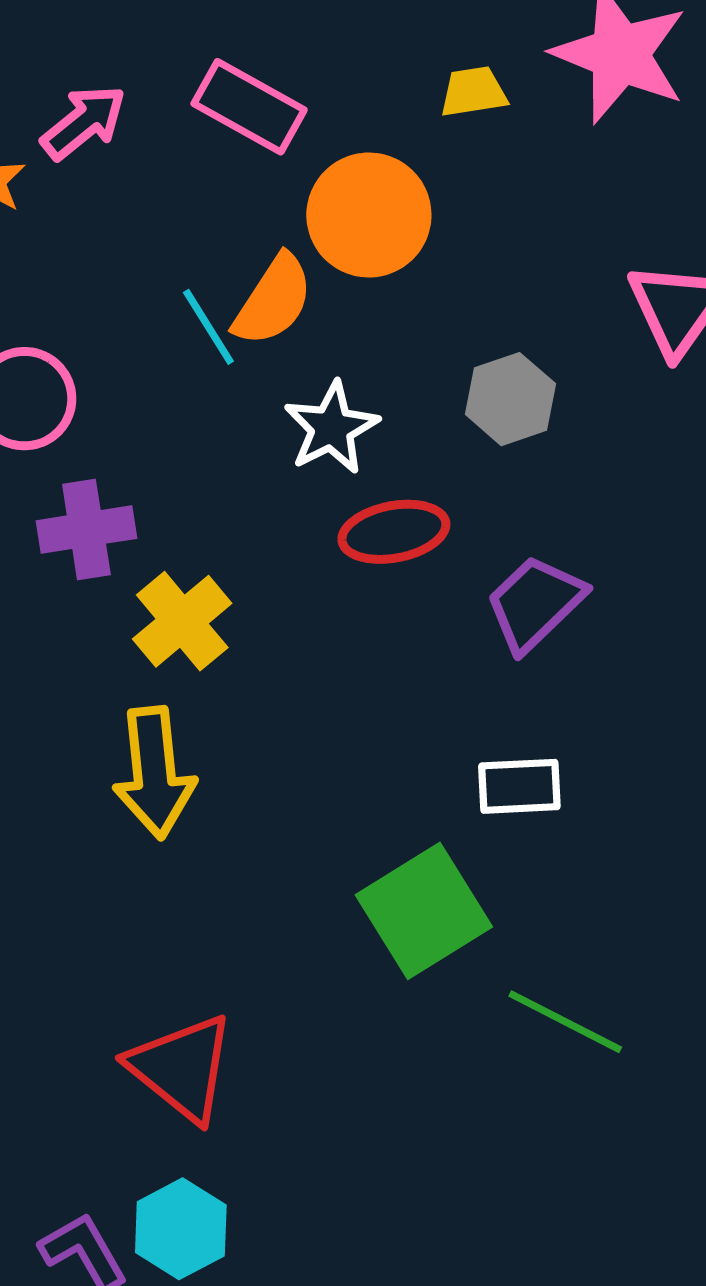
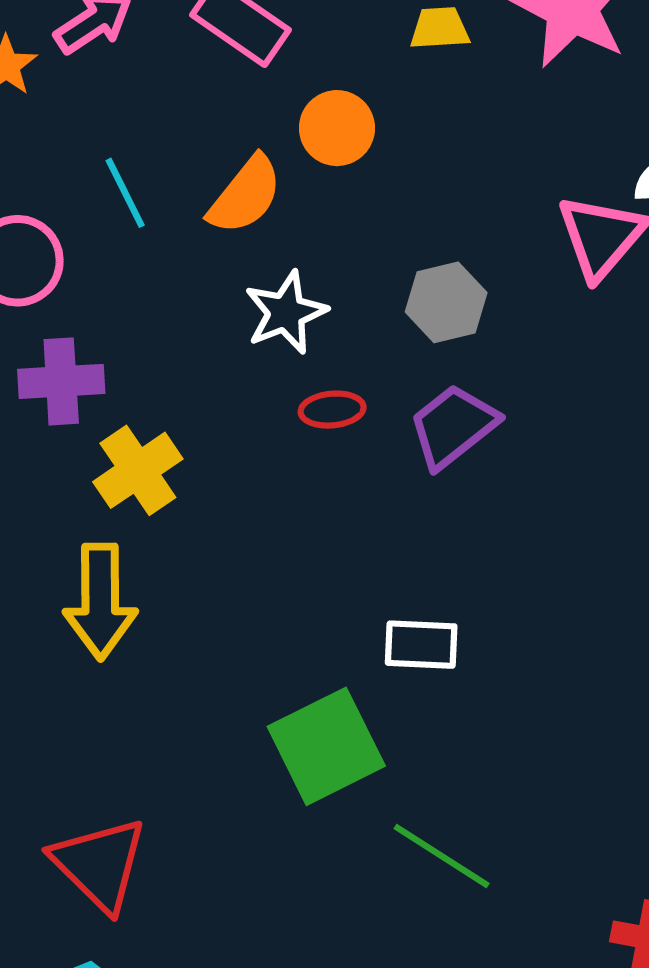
orange circle: (369, 215) -> (337, 128), size x0.7
cyan line: (208, 327) -> (125, 193), moved
red ellipse: (394, 532) -> (332, 410), size x0.7
purple trapezoid: (535, 603) -> (453, 426), moved

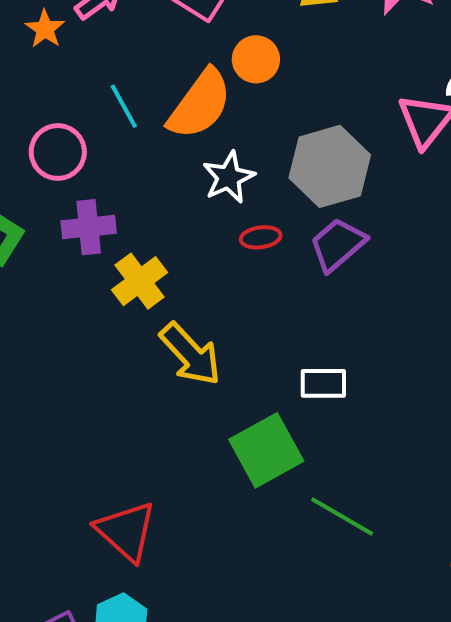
orange semicircle: (245, 195) -> (200, 104), size x1.4
gray hexagon: (446, 302) -> (330, 166), size x1.6
yellow arrow: (100, 602) -> (190, 354), moved, turned -40

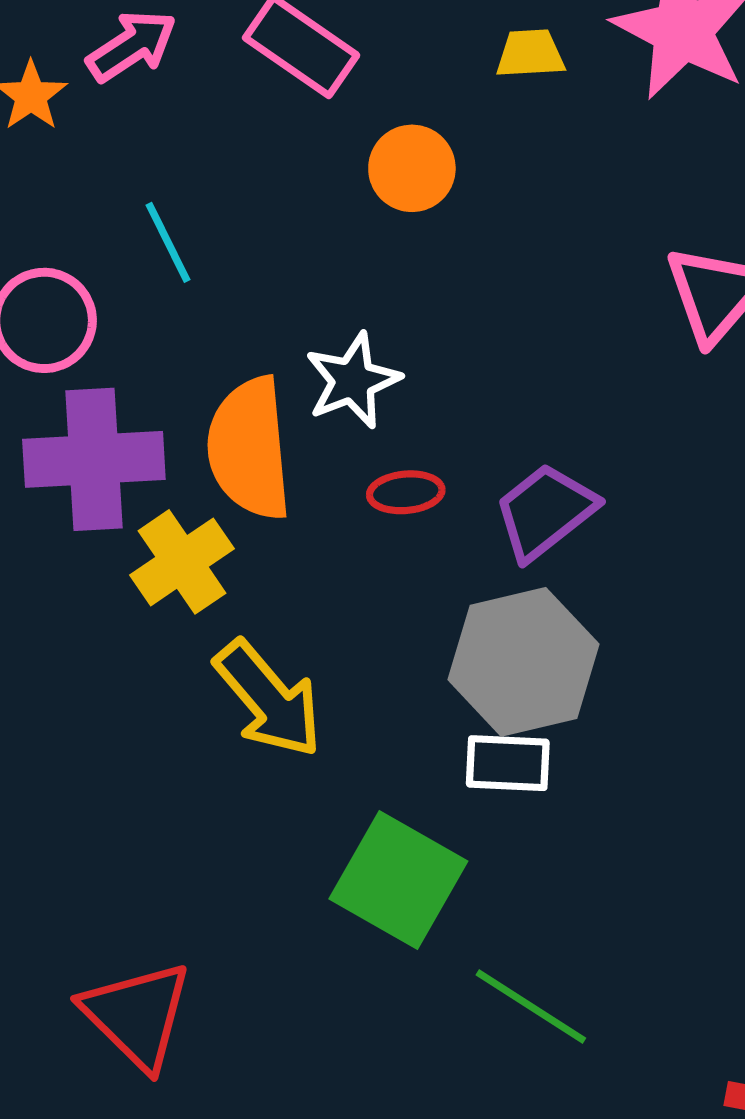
orange semicircle: (200, 104) -> (249, 449), moved, turned 136
gray hexagon: (330, 166) -> (523, 662), moved
purple cross: (89, 227) -> (94, 459), size x1.4
green square: (266, 450) -> (398, 880), turned -34

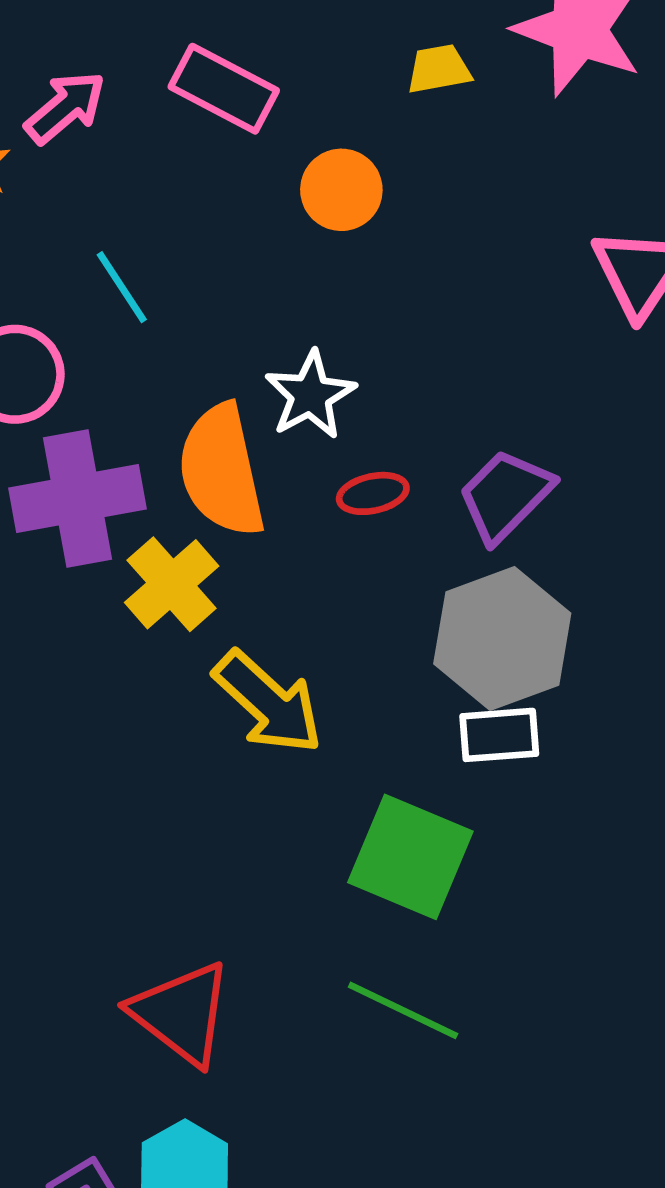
green line: (531, 1006) -> (403, 1010), moved

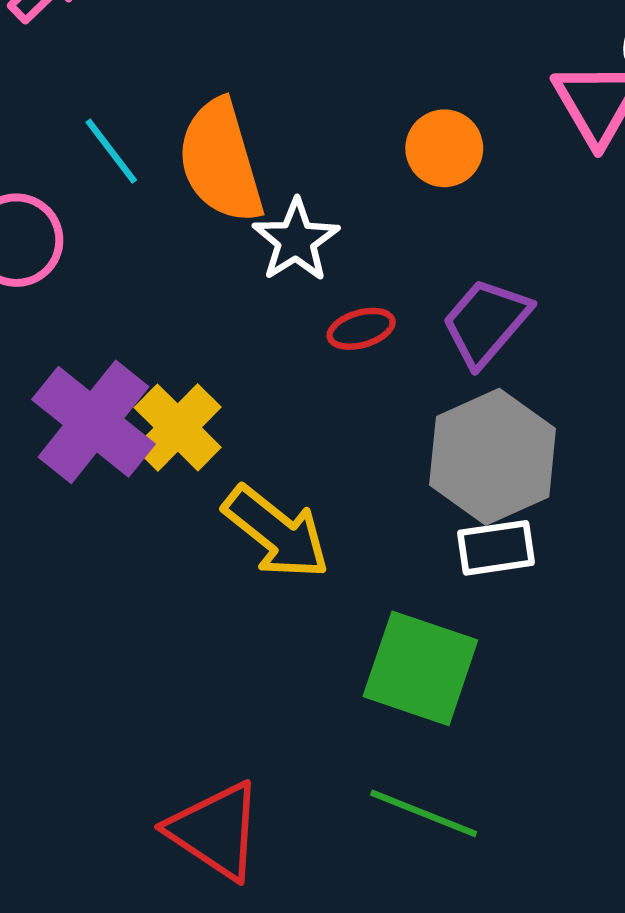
orange circle: (341, 190) -> (444, 148), moved
orange semicircle: (222, 470) -> (221, 161), moved
purple cross: (77, 498) -> (93, 422), moved, turned -37

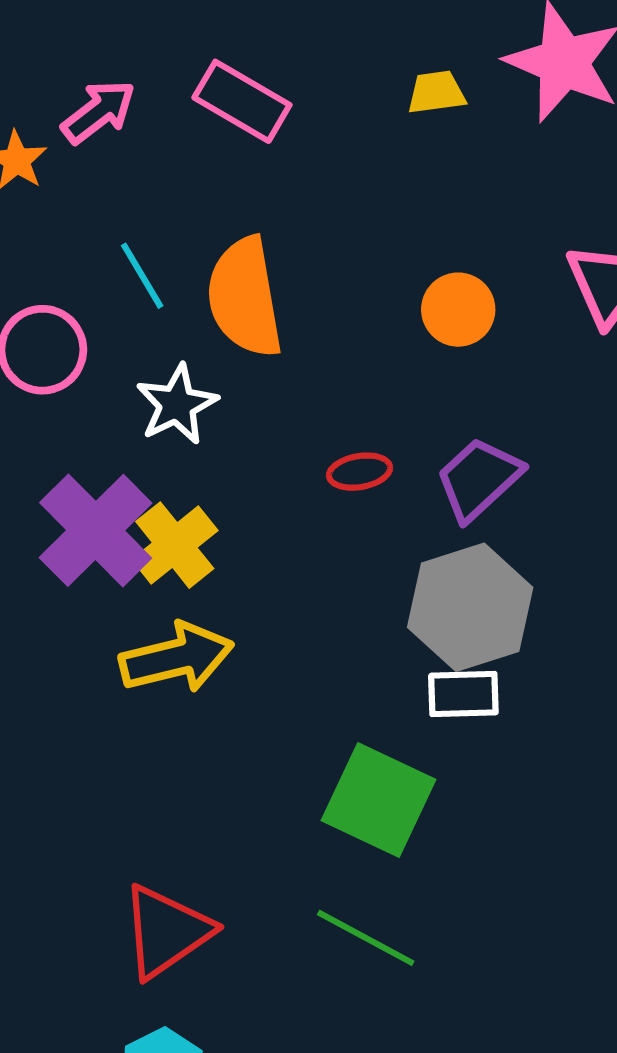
white star: (296, 240) -> (177, 404), moved
yellow arrow: (276, 532) -> (177, 658), moved, turned -59
red triangle: (215, 831) -> (166, 931), turned 45

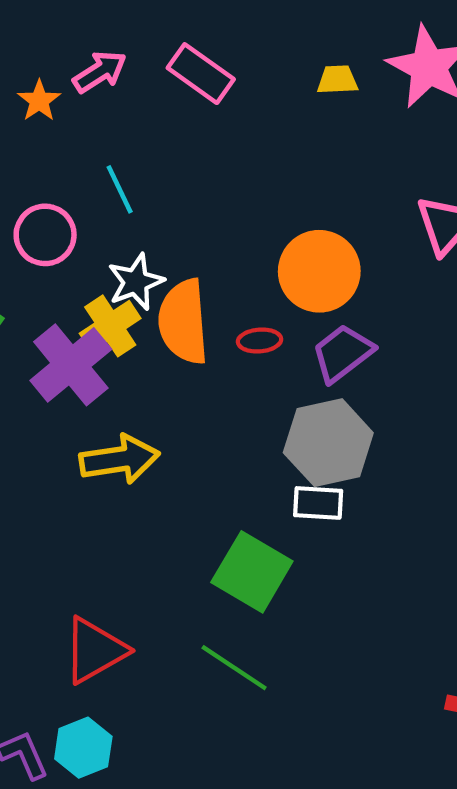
orange semicircle: (245, 297) -> (183, 322), moved
orange circle: (458, 310) -> (319, 271), moved, size x1.6
yellow cross: (175, 545) -> (110, 326), moved

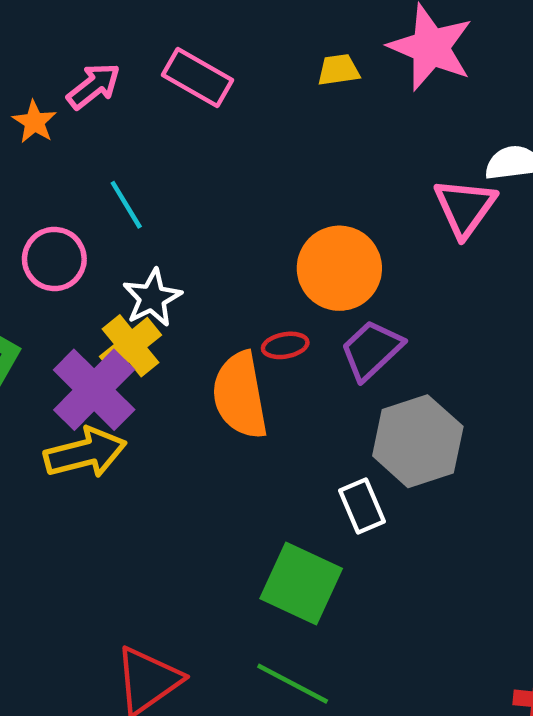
orange semicircle: (183, 322) -> (240, 395), moved
gray hexagon: (328, 443) -> (418, 441), moved
yellow arrow: (119, 459) -> (85, 453), moved
white rectangle: (318, 503) -> (362, 506), turned 69

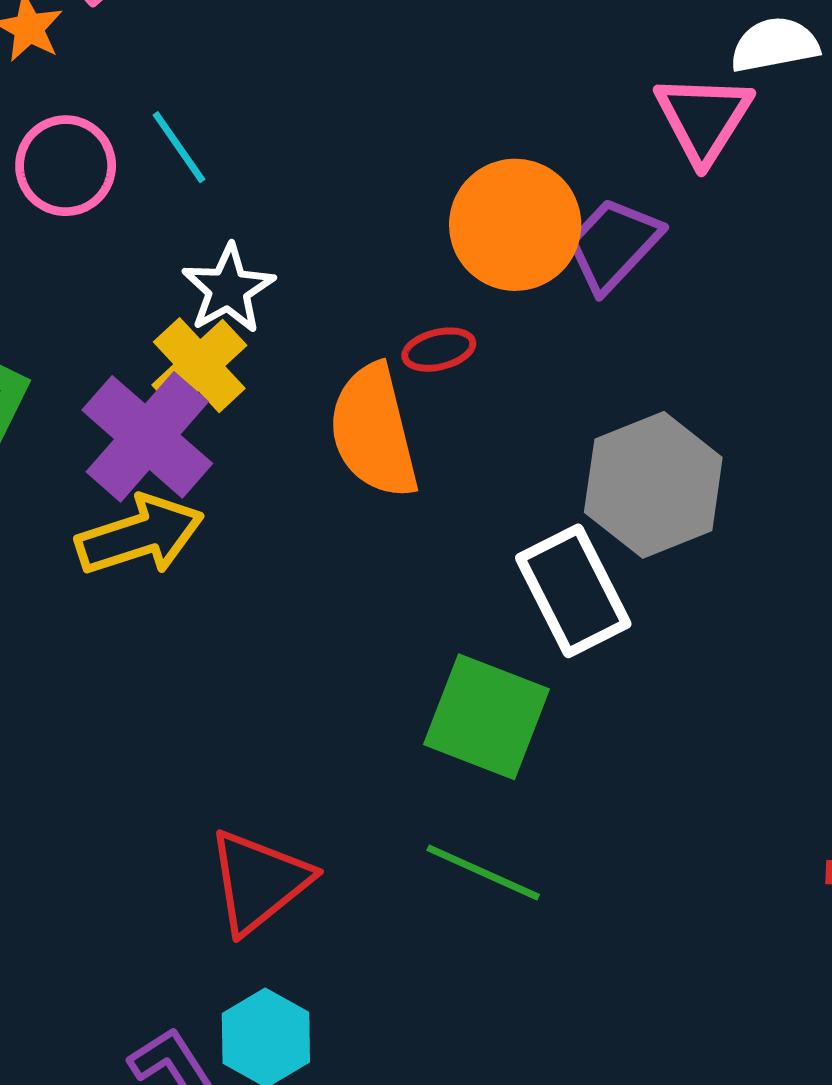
pink circle: (54, 259) -> (66, 166), moved
purple trapezoid: (372, 350) -> (613, 245), moved
white rectangle: (362, 506) -> (573, 591), size x1.5

